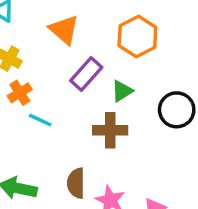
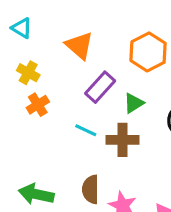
cyan line: (40, 120) -> (86, 130), moved

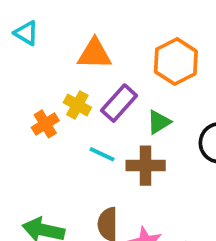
orange triangle: (79, 46) -> (94, 54), turned -40
yellow cross: (28, 73) -> (77, 105), moved

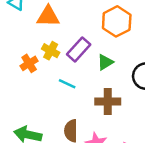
orange triangle: (94, 54) -> (48, 16), moved
brown cross: (146, 166) -> (108, 102), moved

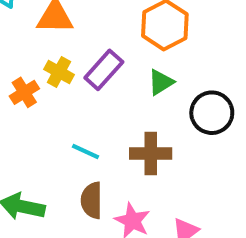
green triangle: (105, 62) -> (161, 82), moved
cyan line: (67, 84) -> (85, 151), moved

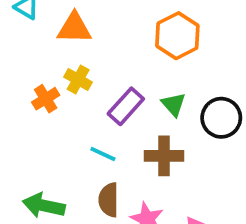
purple rectangle: (104, 70) -> (126, 106), moved
green triangle: (161, 82) -> (174, 104), moved, turned -40

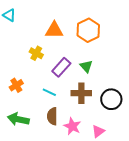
orange triangle: (74, 28) -> (54, 30), moved
orange cross: (46, 99) -> (16, 85), moved
black circle: (221, 118) -> (111, 99), moved

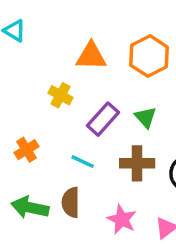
brown semicircle: (52, 116) -> (71, 202), moved

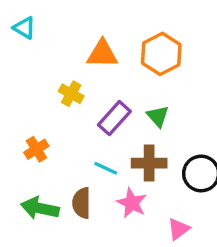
cyan line: (83, 162) -> (106, 168), moved
pink star: (122, 219) -> (132, 203), moved

